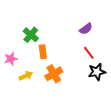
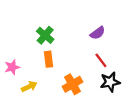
green cross: (31, 35) -> (45, 35), moved
orange cross: (54, 74) -> (72, 84), moved

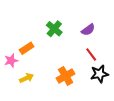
green cross: (45, 35) -> (54, 29), moved
orange rectangle: (49, 59) -> (27, 48), moved, turned 64

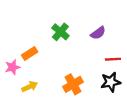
red line: (91, 54) -> (113, 59), moved, turned -56

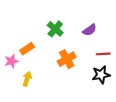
orange cross: (73, 84) -> (67, 59), moved
yellow arrow: (30, 87) -> (27, 79), turned -48

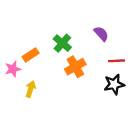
green cross: (55, 29) -> (62, 43), moved
purple semicircle: (90, 30) -> (101, 34), turned -96

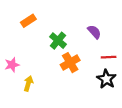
orange rectangle: (31, 55) -> (28, 21), moved
black star: (114, 84) -> (106, 79), turned -30

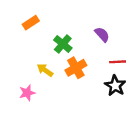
pink star: (12, 65) -> (27, 93), moved
yellow arrow: (28, 83) -> (45, 70), moved, turned -72

